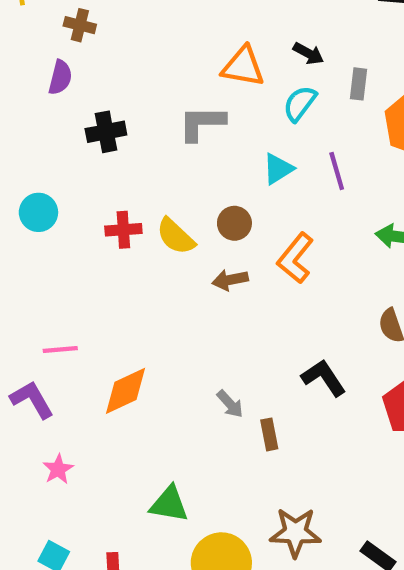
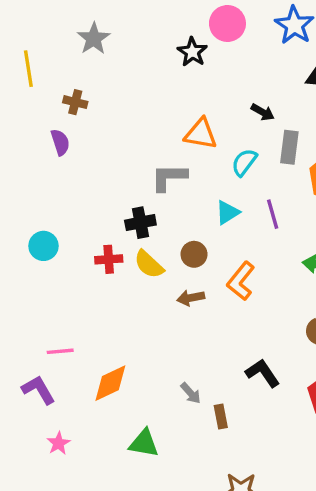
black arrow: (308, 53) -> (263, 112), moved
purple semicircle: (60, 77) -> (60, 142), turned -32
gray rectangle: (359, 84) -> (289, 147), size x1.4
black cross: (106, 132) -> (140, 223), moved
green triangle: (169, 504) -> (144, 443), moved

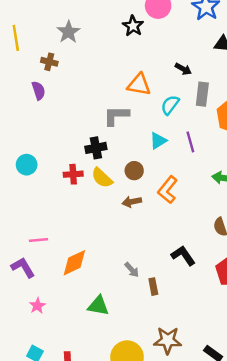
gray star: (94, 39) -> (68, 32), moved

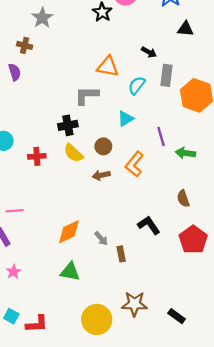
purple line: (190, 142) -> (161, 136), moved
red cross: (73, 174) -> (37, 156), moved
orange diamond: (74, 263) -> (69, 232), moved

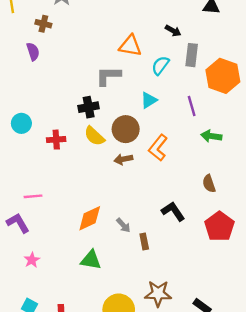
purple line: (161, 136) -> (192, 106), moved
brown circle: (103, 146) -> (126, 129), size x1.5

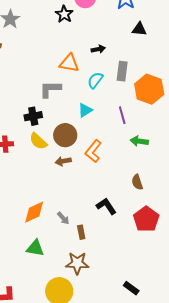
black arrow: (173, 31) -> (98, 49), moved, turned -40
brown star: (158, 294) -> (77, 263), moved

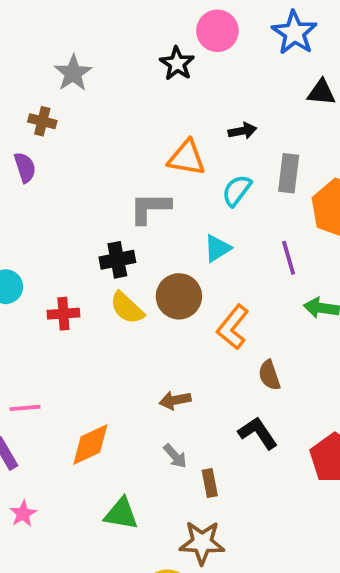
brown arrow: (63, 161) -> (175, 400), moved
brown semicircle: (137, 182) -> (269, 375), moved
orange diamond: (34, 212) -> (90, 445), moved

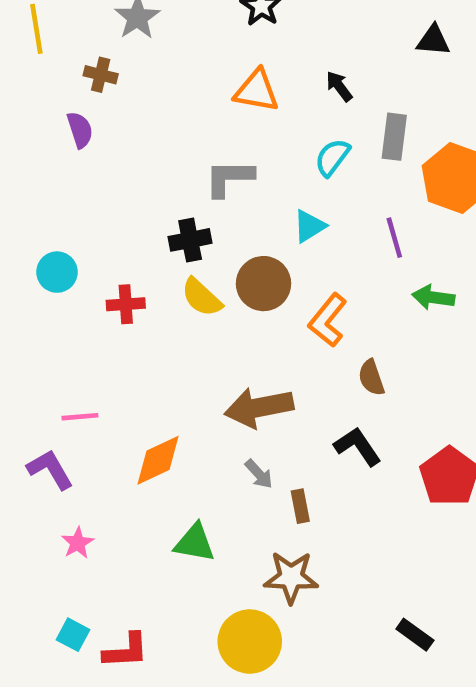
black arrow: (242, 131) -> (339, 86), turned -116
orange triangle: (187, 158) -> (257, 91), moved
brown arrow: (175, 400) -> (259, 407), size x1.8

